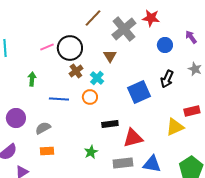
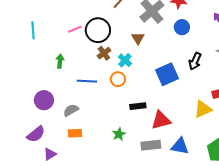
blue circle: (165, 45) -> (182, 27), moved

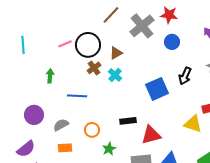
brown triangle: (138, 38) -> (116, 53), moved, turned 32
orange circle: (118, 79) -> (92, 130), moved
yellow triangle: (203, 109) -> (193, 124), turned 42

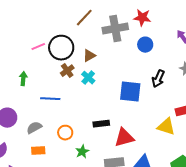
gray cross: (142, 26) -> (115, 29), turned 30
blue square: (157, 89) -> (130, 92), turned 30

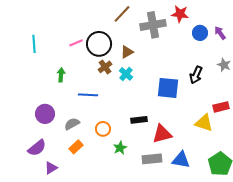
blue circle: (145, 45) -> (200, 33), moved
orange rectangle: (38, 151) -> (76, 147), turned -40

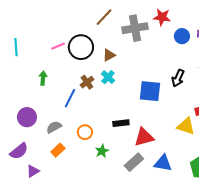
brown cross: (105, 67) -> (87, 82), moved
blue line: (88, 95) -> (70, 98), turned -66
gray rectangle: (152, 159) -> (134, 162), turned -36

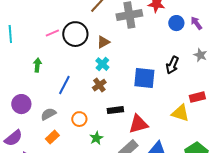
brown cross: (87, 82) -> (99, 85), moved

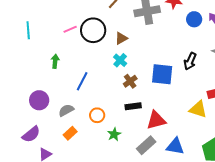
brown cross: (99, 85) -> (130, 81), moved

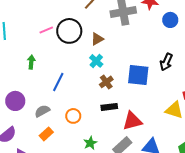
green star: (114, 134) -> (90, 143), moved

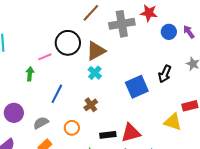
pink line: (46, 30) -> (45, 57), moved
brown triangle: (97, 39) -> (96, 51), size x1.5
blue square: (138, 75) -> (137, 87), turned -30
brown cross: (106, 82) -> (91, 105), moved
black rectangle: (109, 107) -> (108, 135), moved

